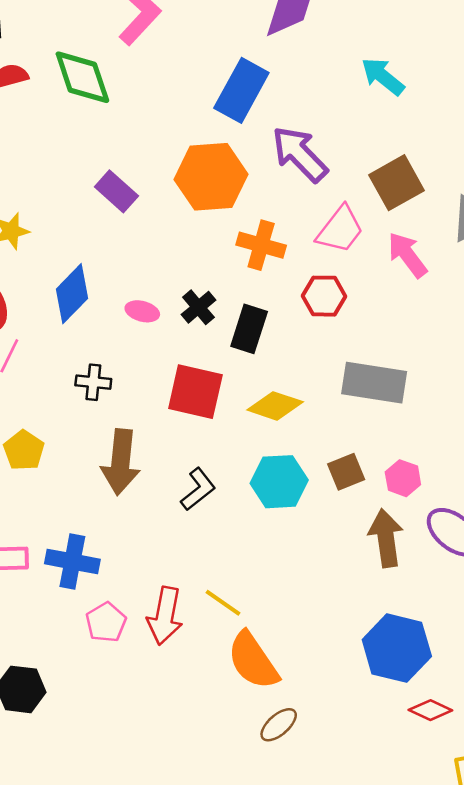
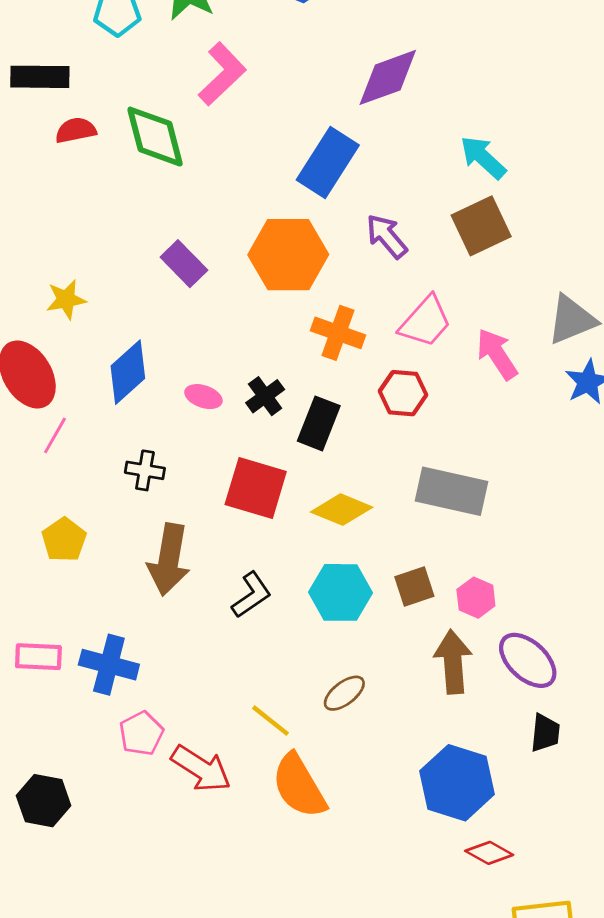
purple arrow: (300, 154) -> (387, 236), size x0.7
brown square: (397, 183) -> (481, 226), moved
red arrow: (165, 616) -> (201, 769), moved, turned -72
brown ellipse: (279, 725) -> (344, 693), moved

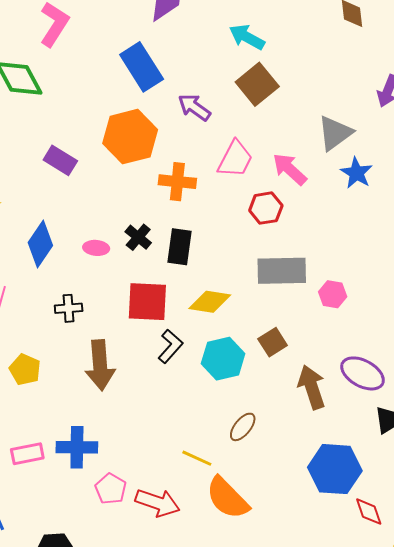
blue rectangle: (328, 163) -> (142, 67), turned -51
red hexagon: (403, 393) -> (266, 208), moved
black L-shape: (251, 595) -> (170, 346), moved
pink hexagon: (476, 598) -> (333, 294), moved
red diamond: (489, 853) -> (369, 512), turned 56

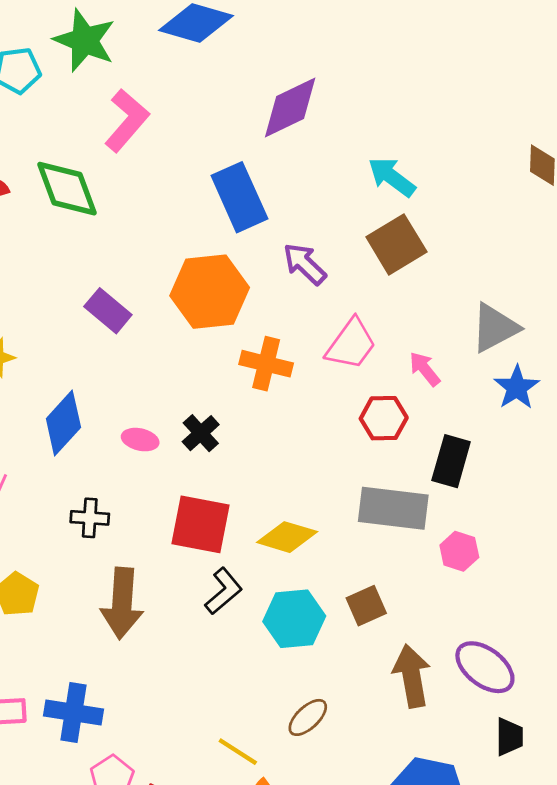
pink arrow: (290, 169) -> (425, 369), size x0.7
black rectangle: (180, 247) -> (451, 461), moved

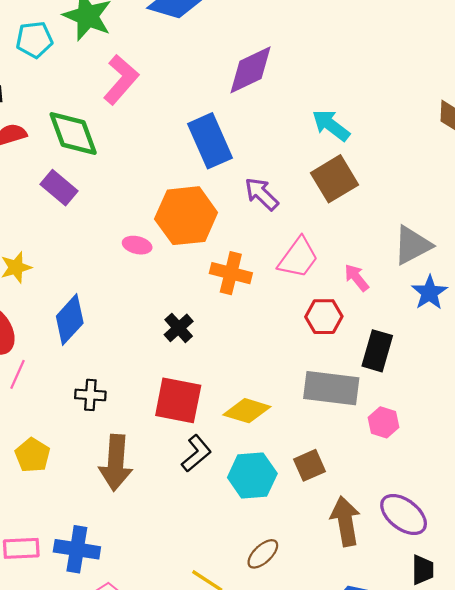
purple rectangle: (108, 311) -> (59, 188), moved
pink ellipse: (140, 440) -> (137, 245), moved

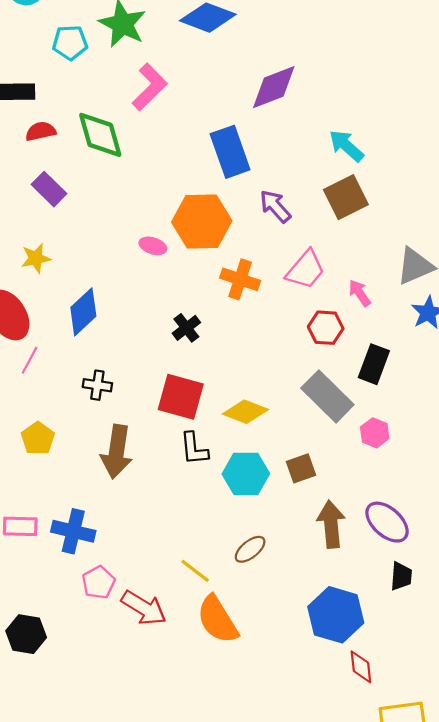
purple rectangle: (59, 188) -> (49, 189), moved
gray rectangle: (331, 388) -> (327, 396), turned 33
black L-shape: (196, 453) -> (194, 449), turned 120

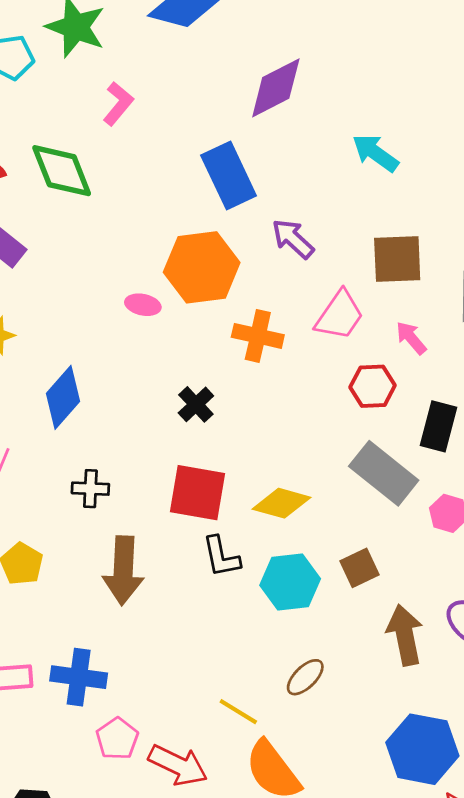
pink L-shape: (150, 87) -> (118, 104), size x0.7
brown square: (346, 197) -> (397, 259), moved, turned 30

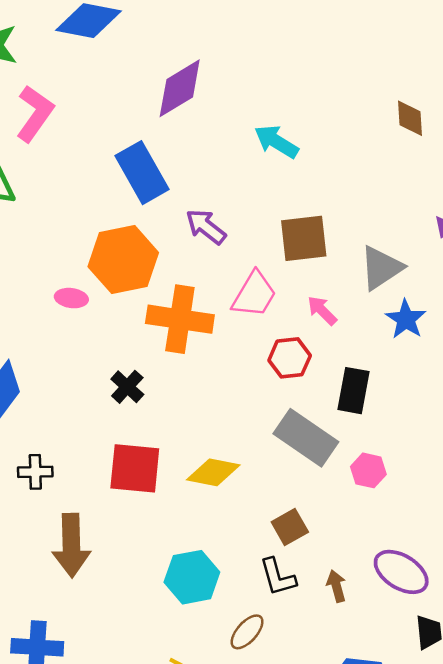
pink L-shape: (118, 104) -> (35, 113), size x1.4
orange cross: (258, 336) -> (180, 319), size x1.4
black L-shape: (221, 557) -> (278, 577), moved
cyan hexagon: (290, 582) -> (192, 577), moved
brown arrow: (405, 635) -> (336, 586), size x0.6

